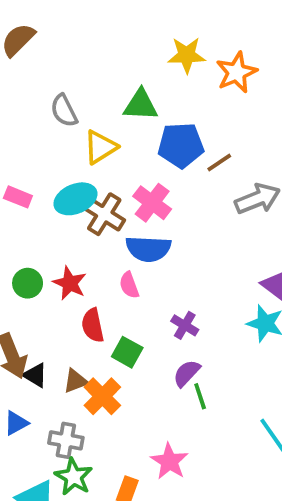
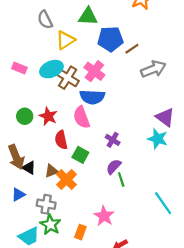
pink semicircle: (129, 285) -> (82, 117), size x1.5

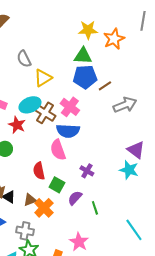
green triangle: (88, 17) -> (83, 56), moved
red star: (48, 116) -> (17, 125), moved
purple semicircle: (114, 167) -> (75, 198), moved

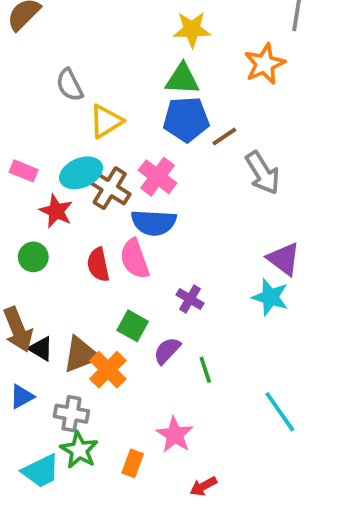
orange star: (114, 39) -> (265, 64), moved
gray arrow: (125, 105) -> (263, 173), turned 80
red semicircle: (39, 171) -> (98, 265), moved
brown triangle: (30, 200) -> (81, 354), size x1.5

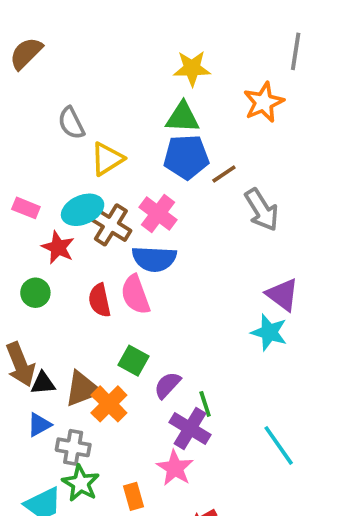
purple cross: (190, 299) -> (190, 428), moved, size x1.5
black triangle: (41, 349) -> (43, 383), turned -36
blue triangle: (22, 396) -> (39, 425), moved
orange rectangle: (133, 463) -> (133, 496), turned -36

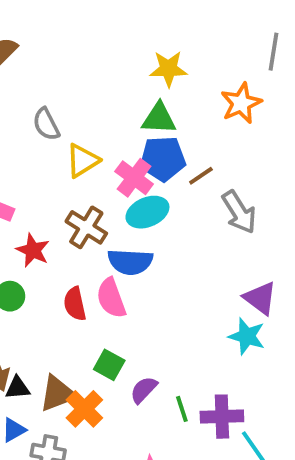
cyan ellipse: (83, 210) -> (147, 212), moved
pink cross: (158, 214) -> (134, 178), moved
purple cross: (190, 428) -> (222, 417), moved, turned -33

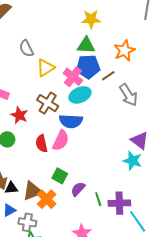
orange star: (241, 103) -> (124, 50), moved
pink semicircle: (111, 298) -> (61, 140), turned -135

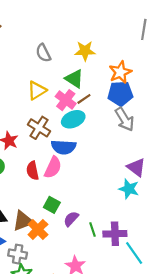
yellow star: (91, 19) -> (85, 51), moved
green triangle: (86, 45) -> (74, 79), moved, turned 30
gray semicircle: (26, 48) -> (43, 53), moved
blue pentagon: (88, 67) -> (120, 94), moved
brown line: (108, 76) -> (84, 99), moved

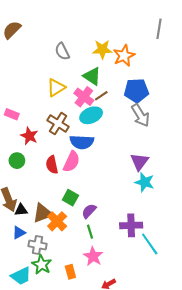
orange star: (120, 72) -> (124, 56), moved
purple triangle: (136, 167) -> (139, 162), moved, turned 30
green line: (92, 229) -> (90, 232), moved

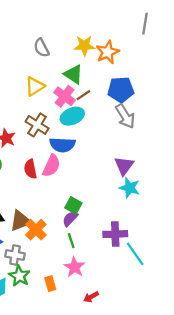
green square: (70, 198) -> (73, 205), moved

